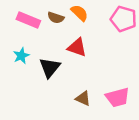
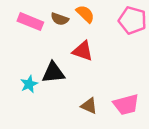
cyan star: (21, 56) -> (29, 84), moved
black triangle: (50, 68) -> (53, 73), turned 45

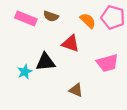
orange semicircle: (85, 14) -> (88, 21), moved
pink trapezoid: (126, 105) -> (107, 63), moved

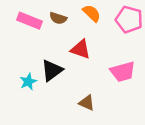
orange semicircle: (88, 21) -> (92, 13), moved
black triangle: (45, 62) -> (52, 70), turned -30

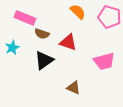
brown semicircle: (58, 18) -> (42, 34), moved
cyan star: (28, 82) -> (12, 48), moved

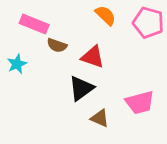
black triangle: (44, 60) -> (81, 88), moved
pink trapezoid: (104, 61) -> (140, 102), moved

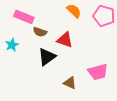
black triangle: (81, 88) -> (47, 57), moved

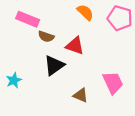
cyan star: (12, 45) -> (14, 80), moved
pink trapezoid: (98, 72) -> (113, 83), turned -100

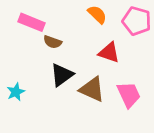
red triangle: (75, 46) -> (109, 53), moved
brown triangle: (81, 95) -> (92, 89), moved, size x1.5

